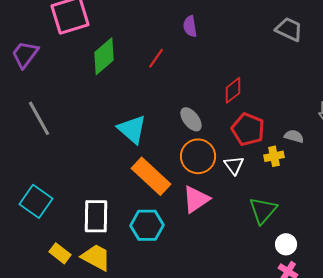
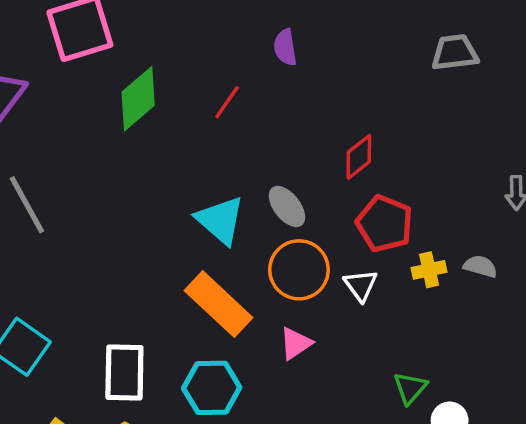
gray trapezoid: (289, 29) -> (455, 52), turned -32
cyan triangle: (132, 129) -> (220, 220), moved
gray semicircle: (294, 136) -> (480, 266), moved
pink triangle: (196, 199) -> (296, 343), size x0.7
green triangle: (263, 210) -> (410, 388), moved, size x0.7

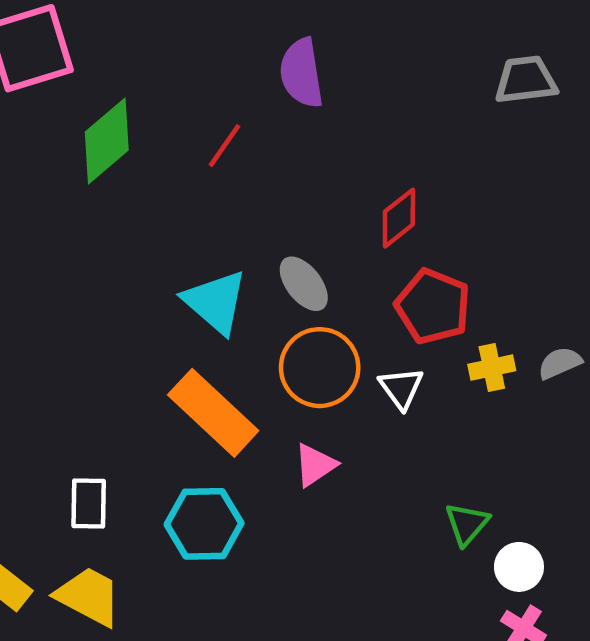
purple semicircle: (285, 47) -> (302, 73), size x1.4
gray semicircle: (480, 266) -> (560, 363), turned -40
white rectangle: (124, 373) -> (89, 503), size x0.7

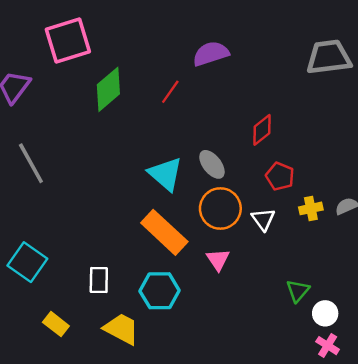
purple semicircle: (302, 73) -> (211, 54), turned 81
gray trapezoid: (526, 80) -> (329, 57), size x1.4
red pentagon: (433, 306) -> (280, 176), size x0.7
pink triangle: (315, 465) -> (218, 260), turned -30
yellow trapezoid: (89, 596) -> (121, 329), moved

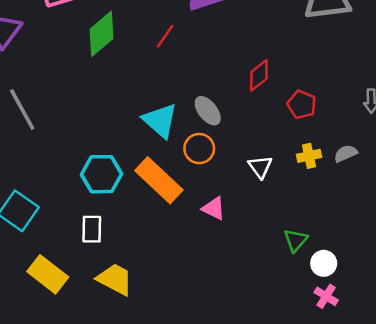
red pentagon: (280, 176) -> (302, 105), moved
orange circle: (220, 208) -> (199, 149), moved, size x0.7
pink triangle: (218, 260) -> (214, 208), turned -30
cyan hexagon: (160, 291) -> (102, 174), moved
yellow rectangle: (56, 324) -> (48, 274), size x1.5

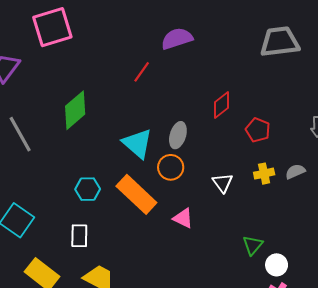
green diamond: (102, 34) -> (75, 110), moved
gray ellipse: (208, 111) -> (178, 135), turned 55
cyan hexagon: (102, 174) -> (88, 189), size x0.7

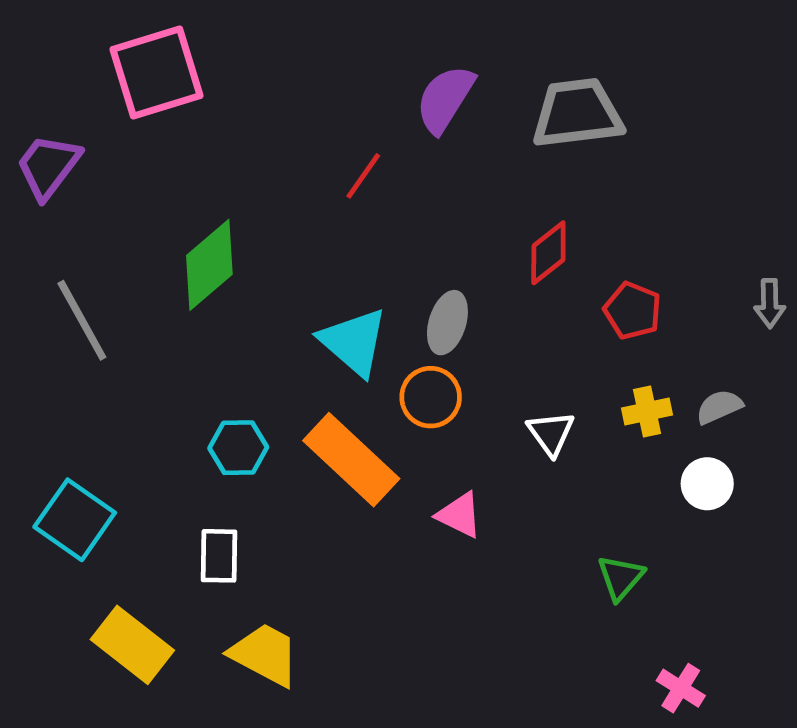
purple semicircle: (177, 39) -> (445, 99), turned -40
gray trapezoid: (280, 42) -> (577, 113), moved
white circle: (277, 265) -> (707, 484), moved

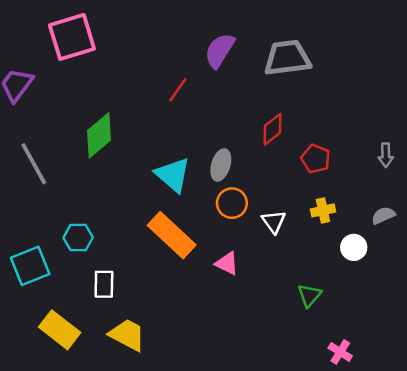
orange circle: (431, 397) -> (232, 203), moved
gray semicircle: (719, 407) -> (383, 215), moved
cyan hexagon: (238, 448) -> (78, 238), moved
cyan square: (75, 520) -> (30, 266), turned 33

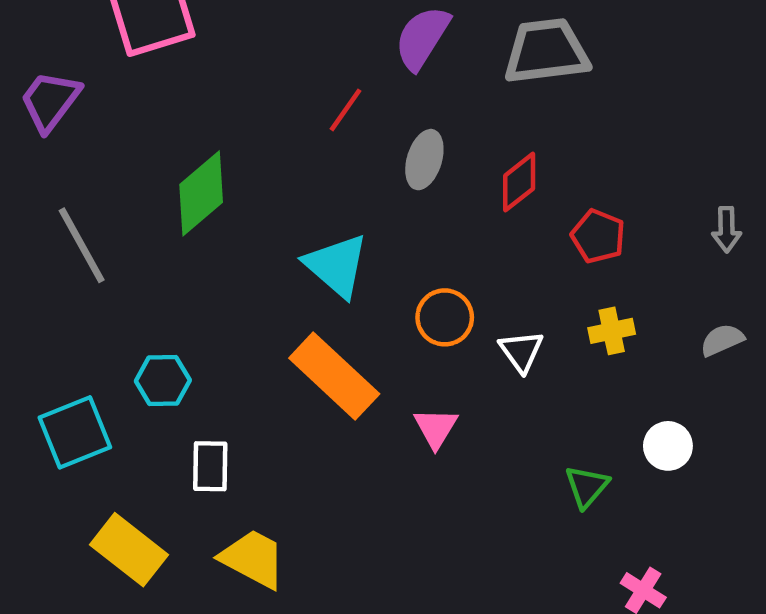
gray ellipse: (221, 165) -> (424, 160), moved
white circle: (354, 247) -> (668, 446), moved
pink triangle: (227, 263) -> (436, 428), turned 35

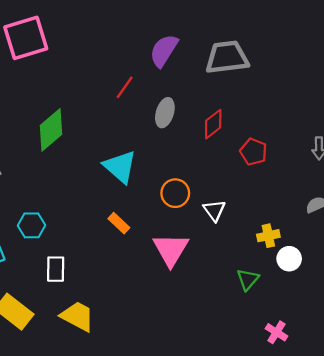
yellow cross: (612, 331) -> (268, 236), moved
orange rectangle: (334, 376) -> (119, 223), size x0.5
pink triangle: (436, 428) -> (171, 250), size x1.6

